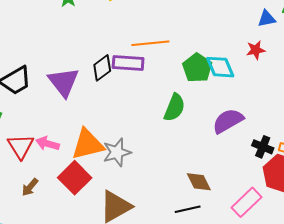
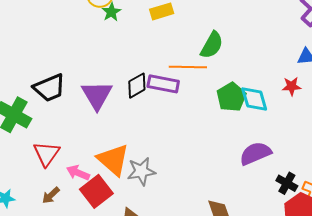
green semicircle: (174, 108) -> (212, 45), moved
pink arrow: (48, 144) -> (78, 173), moved
orange triangle: (88, 144) -> (113, 160), turned 48

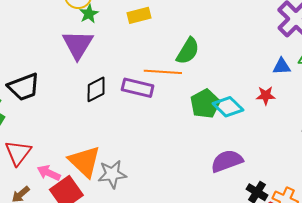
black diamond: (137, 86) -> (96, 89), moved
purple triangle: (97, 95) -> (78, 45), moved
cyan diamond: (254, 99) -> (228, 107), turned -32

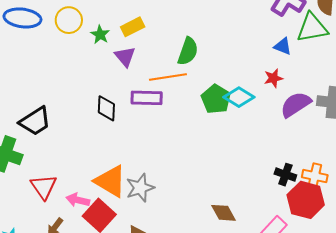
green star: (89, 14) -> (100, 35), moved
purple triangle: (78, 45) -> (125, 57), moved, size x0.7
blue triangle: (282, 66) -> (283, 46), turned 36
black diamond: (96, 89) -> (106, 108), turned -48
purple semicircle: (227, 161) -> (296, 104), moved

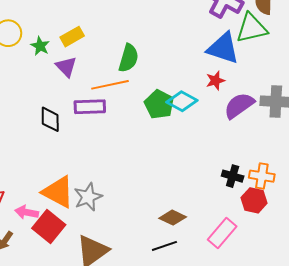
blue triangle: (283, 46) -> (223, 48), size x1.8
red hexagon: (306, 200) -> (254, 200), size x0.7
brown diamond: (223, 213) -> (173, 218), turned -32

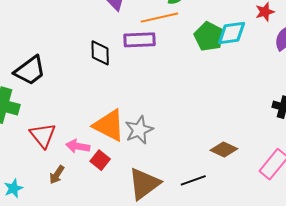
cyan diamond: (182, 101) -> (232, 33), turned -36
red square: (49, 226) -> (100, 160), size x0.6
black line: (164, 246) -> (193, 180), moved

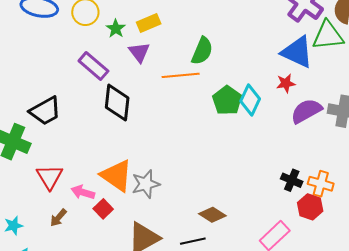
cyan diamond: (232, 33) -> (250, 100), turned -64
purple rectangle: (140, 40) -> (93, 66), moved, turned 36
black diamond: (100, 53) -> (117, 103), size x1.4
brown diamond: (224, 149) -> (212, 215), moved

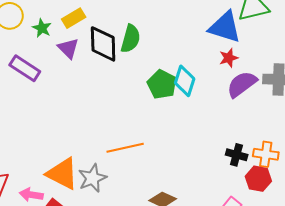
orange line: (181, 75) -> (125, 148), moved
red star: (286, 83) -> (229, 58), moved
black diamond: (117, 103) -> (103, 44), moved

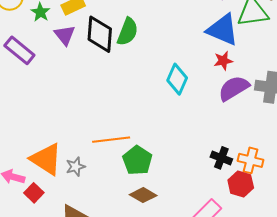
green pentagon: (162, 84) -> (137, 160), moved
gray star: (92, 178) -> (76, 167), size x0.7

